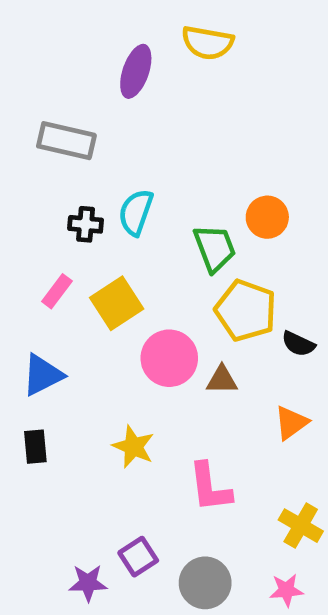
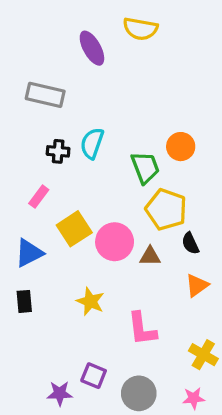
purple ellipse: (136, 71) -> (92, 48), turned -48
yellow square: (117, 303) -> (74, 229), moved
black semicircle: (298, 344) -> (190, 243), moved, turned 40
purple square: (138, 557) -> (94, 376), turned -35

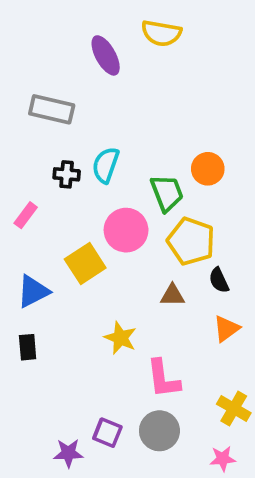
pink rectangle: (39, 197) -> (26, 215), moved
pink circle: (115, 242) -> (126, 230), moved
yellow star: (90, 301) -> (120, 338), moved
gray circle: (139, 393) -> (159, 431), moved

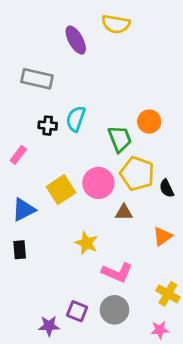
pink circle: (126, 230) -> (98, 183), moved
black semicircle: (219, 280) -> (167, 188), moved
pink L-shape: (163, 379) -> (117, 272), turned -60

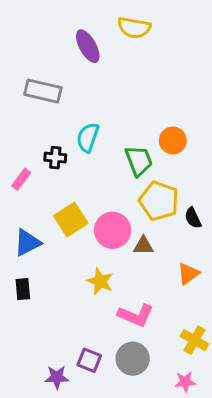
black cross: (48, 126) -> (55, 158), moved
pink circle: (98, 183) -> (112, 230), moved

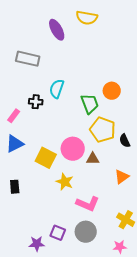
yellow square: (71, 219) -> (46, 158), moved, turned -30
blue triangle: (27, 243) -> (15, 144), moved

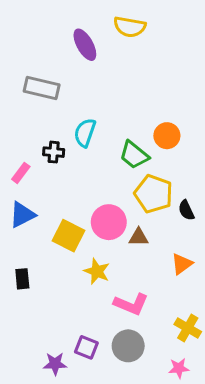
green trapezoid: (90, 104) -> (134, 155), turned 150

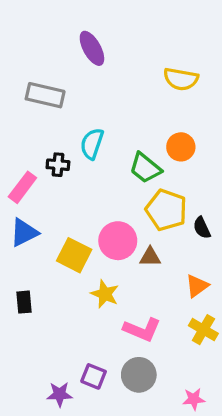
yellow semicircle: (130, 27) -> (181, 79), moved
pink rectangle: (21, 173) -> (22, 187), size x1.4
yellow cross: (188, 328) -> (203, 330), moved

